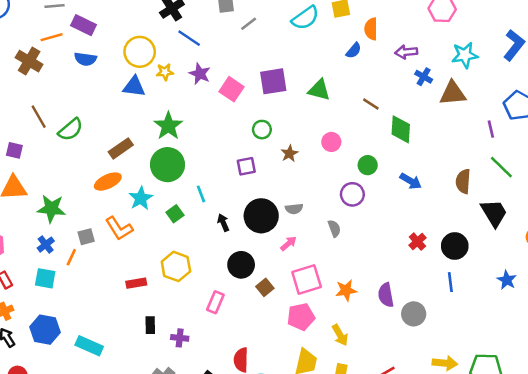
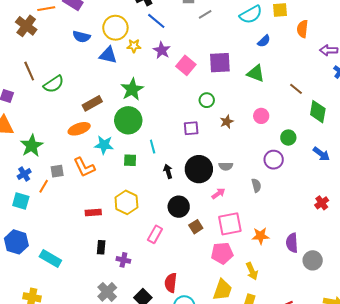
blue semicircle: (354, 51) -> (264, 41), moved
blue semicircle: (85, 59) -> (81, 37), moved
cyan star: (141, 198) -> (104, 145), turned 30
green star: (51, 209) -> (32, 146), turned 30
green square: (175, 214) -> (130, 160), turned 32

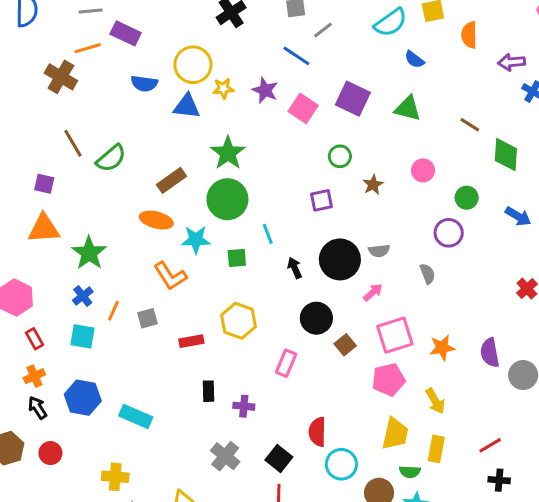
blue line: (156, 21) -> (296, 56), moved
blue semicircle: (264, 41) -> (414, 59), turned 88
purple square: (220, 63) -> (353, 99), turned 35
orange ellipse: (79, 129) -> (156, 220), turned 40
gray square: (57, 171) -> (148, 318), moved

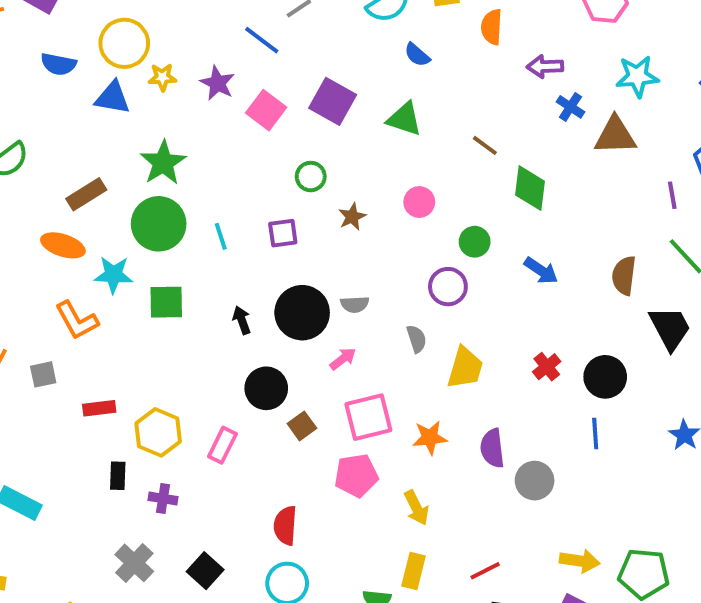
cyan line: (268, 234) -> (221, 236), moved
green square: (237, 258) -> (166, 302), size x1.4
yellow hexagon: (239, 321) -> (158, 432), moved
red semicircle: (317, 432) -> (285, 525), moved
yellow trapezoid: (395, 434) -> (465, 368), moved

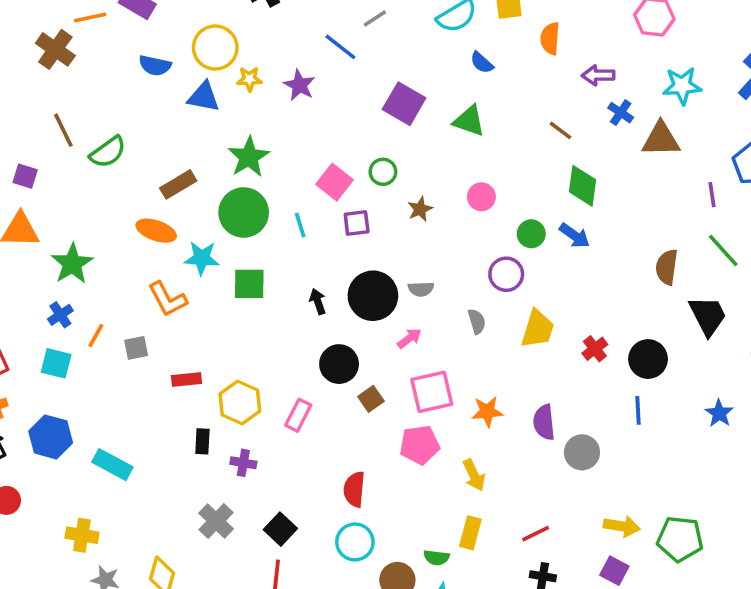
pink square: (266, 110) -> (334, 182), moved
brown line: (485, 145) -> (560, 130), moved
blue arrow: (541, 271) -> (575, 236), moved
yellow trapezoid: (465, 368) -> (537, 329), moved

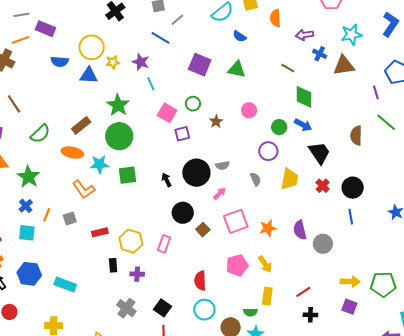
green semicircle: (108, 152) -> (40, 134), moved
cyan line: (300, 225) -> (151, 84), moved
black trapezoid: (708, 316) -> (319, 153), moved
pink pentagon: (420, 445) -> (237, 265), moved

